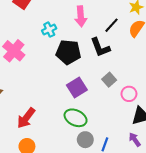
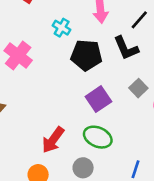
cyan cross: (49, 30) -> (62, 28), turned -32
red arrow: (26, 118) -> (53, 140), moved
gray circle: (85, 140) -> (83, 168), moved

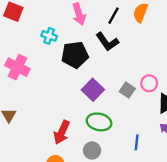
gray square: (138, 88) -> (127, 90), moved

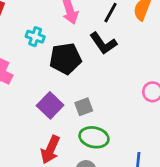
purple square: (93, 90) -> (50, 105), moved
gray square: (127, 90) -> (84, 107), moved, turned 35

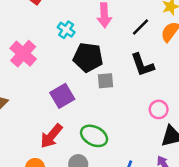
black L-shape: (103, 43) -> (142, 65), moved
gray square: (84, 107) -> (105, 81), moved

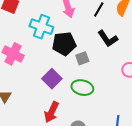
cyan cross: (66, 30) -> (41, 27), size x1.6
green ellipse: (94, 136) -> (82, 88), moved

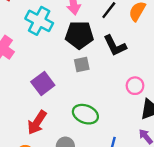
black pentagon: (64, 44) -> (79, 35), moved
green ellipse: (82, 88) -> (85, 114), moved

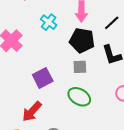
cyan cross: (39, 21) -> (49, 22), size x0.7
green ellipse: (85, 114) -> (79, 97), moved

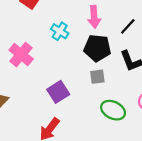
green ellipse: (79, 97) -> (113, 110), moved

